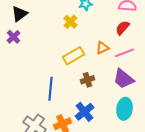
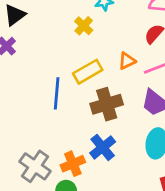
brown cross: (88, 80) -> (107, 104), size x1.6
blue line: (51, 89) -> (57, 93), moved

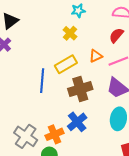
yellow cross: (84, 26) -> (70, 33), moved

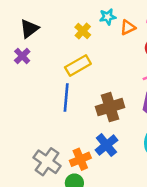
yellow cross: (70, 33) -> (83, 31), moved
orange triangle: (96, 56) -> (128, 27), moved
yellow rectangle: (66, 64) -> (78, 65), moved

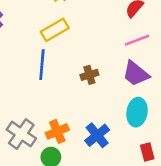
brown cross: (110, 107) -> (89, 75), size x0.6
blue cross: (106, 145) -> (97, 135), moved

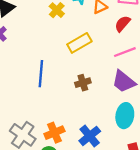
yellow rectangle: (55, 30) -> (79, 43), moved

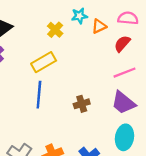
yellow rectangle: (79, 43) -> (44, 62), moved

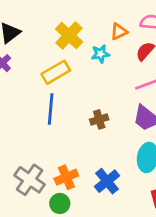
cyan star: (79, 16) -> (100, 54), moved
yellow cross: (55, 30) -> (69, 35), size x1.5

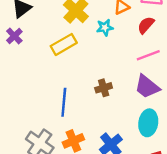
blue line: (51, 109) -> (64, 102), moved

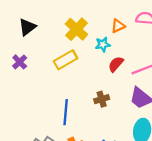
red semicircle: (146, 25) -> (116, 64), moved
purple cross: (14, 36) -> (20, 62), moved

